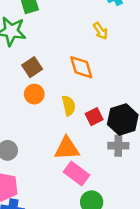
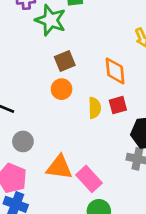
red square: (94, 117) -> (118, 105), moved
orange triangle: (67, 148) -> (59, 167), moved

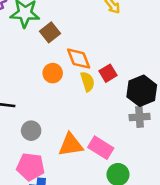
brown square: (65, 61) -> (50, 32), moved
orange diamond: (115, 71) -> (79, 59), moved

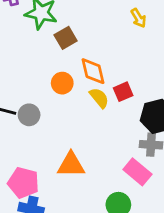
yellow semicircle: (87, 82) -> (99, 98), turned -30
gray circle: (31, 131) -> (29, 115), moved
pink rectangle: (101, 148) -> (137, 172), moved

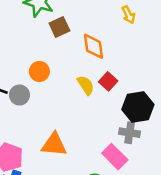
orange diamond: (93, 71) -> (94, 46), moved
orange circle: (62, 83) -> (39, 71), moved
red square: (123, 92) -> (108, 81), turned -30

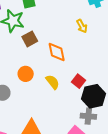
orange circle: (39, 71) -> (26, 74), moved
red square: (108, 81) -> (79, 81), moved

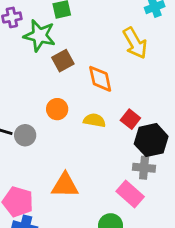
yellow arrow: (82, 26) -> (135, 43), size x1.6
yellow semicircle: (53, 82) -> (94, 120), turned -42

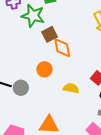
orange diamond: (100, 79) -> (62, 48), moved
yellow semicircle: (94, 120) -> (71, 88), moved

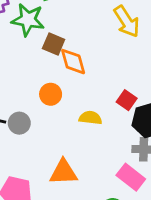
brown square: (50, 34) -> (54, 44), turned -35

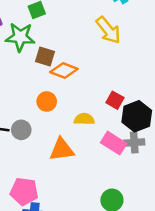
orange diamond: (73, 62) -> (64, 70), turned -48
orange triangle: (63, 172) -> (62, 150), moved
pink rectangle: (131, 177) -> (114, 143), moved

